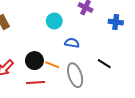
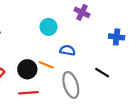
blue cross: (116, 22) -> (117, 37), moved
orange line: (52, 65) -> (46, 65), moved

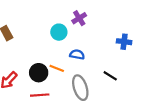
purple cross: (82, 12) -> (79, 18), moved, turned 32

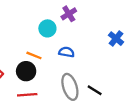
blue cross: (124, 42) -> (116, 39), turned 32
orange line: (57, 68) -> (34, 55), moved
black line: (110, 76) -> (95, 90), moved

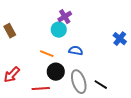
purple cross: (69, 14) -> (65, 17), moved
black circle: (26, 71) -> (56, 72), moved

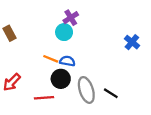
blue semicircle: (76, 51) -> (67, 61), moved

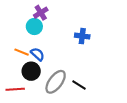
blue cross: (132, 42) -> (82, 36), moved, turned -32
blue semicircle: (67, 61) -> (38, 54), turned 32
gray ellipse: (86, 90) -> (56, 82), turned 55

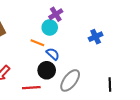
blue cross: (82, 36) -> (96, 37), turned -32
orange line: (22, 52) -> (37, 43), moved
black line: (79, 85) -> (110, 85), moved, turned 56

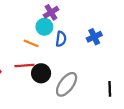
blue semicircle: (53, 54) -> (61, 39), moved, turned 56
red line: (31, 88) -> (24, 66), moved

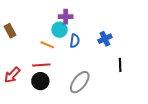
purple cross: (51, 12) -> (66, 17), turned 32
black circle: (41, 73) -> (40, 81), moved
black line: (110, 89) -> (120, 65), moved

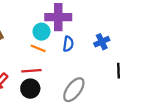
purple cross: (66, 17) -> (58, 17), size x1.6
cyan circle: (60, 30) -> (41, 32), moved

